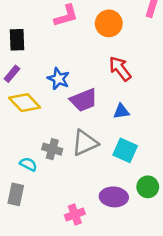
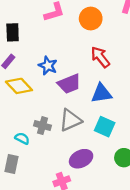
blue triangle: (121, 111) -> (101, 93), size x1.5
purple ellipse: (114, 197) -> (81, 159), moved, turned -30

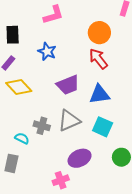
orange circle: (91, 19) -> (99, 33), moved
blue star: (48, 66) -> (47, 51), moved

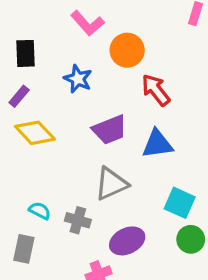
pink L-shape: (53, 15) -> (87, 23), turned 65
orange circle: (99, 33) -> (127, 50), moved
gray cross: (42, 126) -> (78, 220), moved
cyan square: (103, 127) -> (180, 203), moved

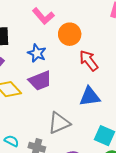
purple trapezoid: (110, 130) -> (40, 81), moved

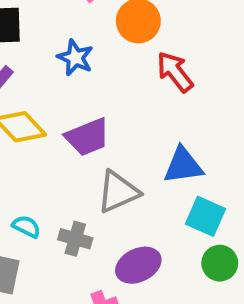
purple trapezoid: (40, 81) -> (87, 137), moved
blue triangle: (90, 97) -> (183, 165), moved

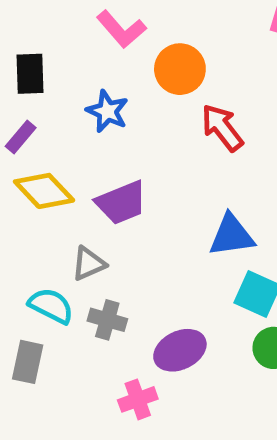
gray triangle: (118, 192) -> (89, 264), moved, size x0.7
cyan semicircle: (26, 227) -> (51, 306), size x1.4

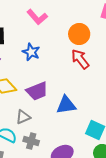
orange circle: (180, 69) -> (79, 34), moved
blue triangle: (231, 235) -> (66, 105), moved

